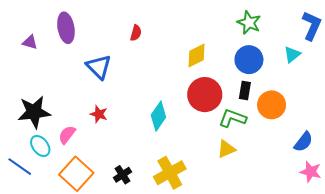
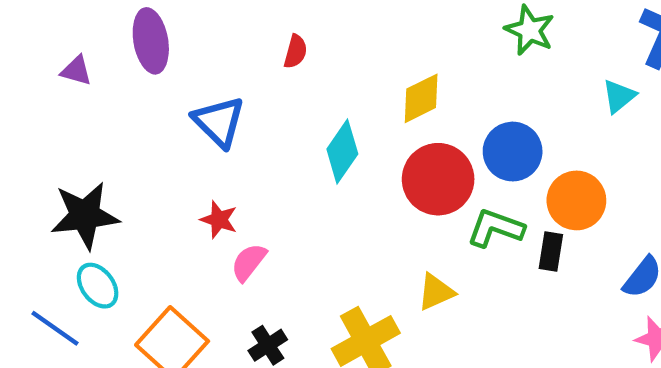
blue circle: (249, 60) -> (513, 152), moved
black rectangle: (245, 90) -> (551, 252), moved
cyan diamond: (158, 116) -> (342, 152), moved
pink semicircle: (67, 135) -> (249, 262), moved
yellow triangle: (226, 149) -> (436, 292), moved

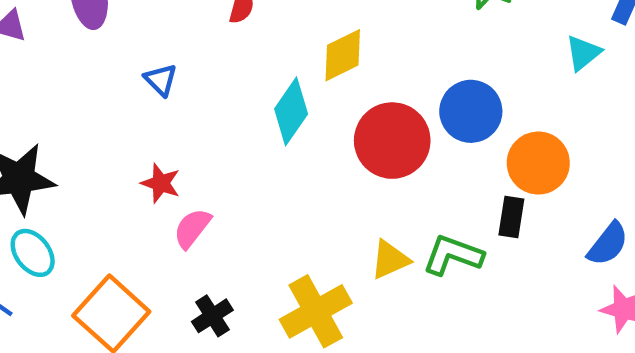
yellow diamond: (421, 98) -> (343, 55), moved
blue triangle: (219, 122) -> (161, 80), size x0.6
green L-shape: (496, 228) -> (453, 255), moved

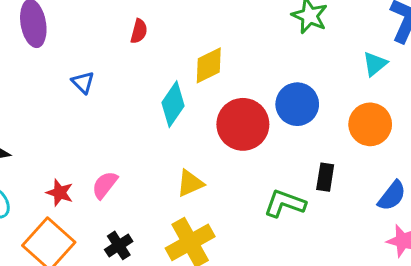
orange circle: (538, 163) -> (370, 124), moved
red star: (161, 183) -> (60, 193), moved
yellow triangle: (390, 260) -> (190, 183), moved

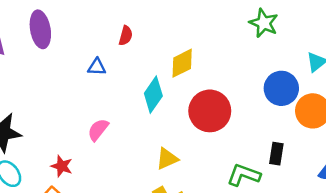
blue triangle: (83, 82) -> (97, 67), moved, turned -42
blue circle: (297, 104) -> (281, 88), moved
pink semicircle: (105, 185) -> (98, 130), moved

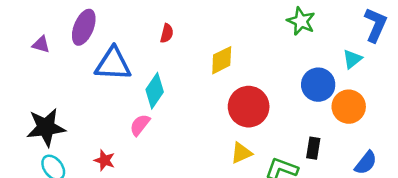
purple ellipse: (40, 29) -> (84, 27), turned 32
blue triangle: (97, 67) -> (113, 64), moved, size x2.0
cyan diamond: (153, 95) -> (155, 91), moved
yellow triangle: (167, 159) -> (241, 153), moved

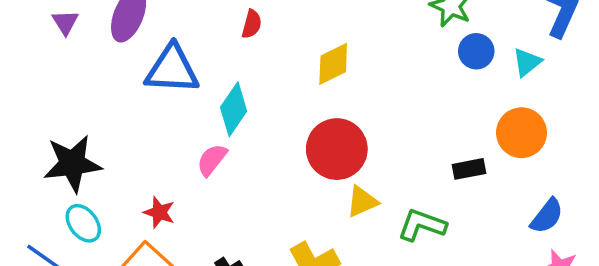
purple triangle: (41, 44) -> (65, 22), moved, turned 42
blue circle: (318, 85) -> (476, 51), moved, size x0.7
red circle: (249, 107) -> (337, 149), moved
black rectangle: (313, 148) -> (469, 169), moved, turned 70

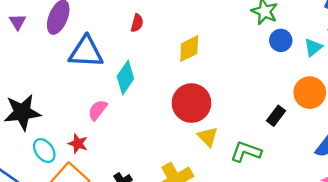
pink semicircle: (212, 160) -> (98, 110), moved
black rectangle: (469, 169) -> (276, 116), turned -42
yellow triangle: (362, 202) -> (208, 137), turned -50
cyan ellipse: (83, 223) -> (44, 151), moved

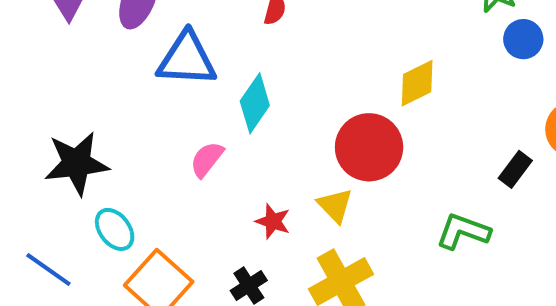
yellow diamond: (189, 49) -> (417, 83), moved
yellow triangle: (208, 137) -> (335, 205), moved
red star: (78, 144) -> (273, 221), moved

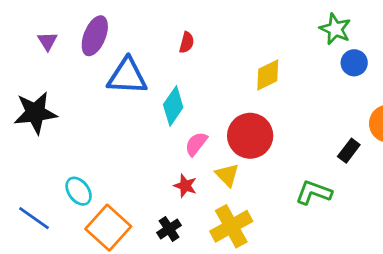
yellow diamond: (417, 83) -> (268, 75), moved
pink semicircle: (207, 159) -> (196, 144), moved
black star: (77, 163) -> (35, 113), moved

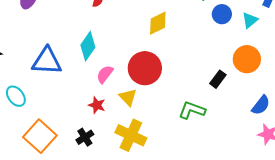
blue triangle: (127, 76) -> (47, 61), moved
cyan ellipse: (79, 191) -> (16, 96), moved
yellow cross: (231, 226) -> (131, 135), turned -36

